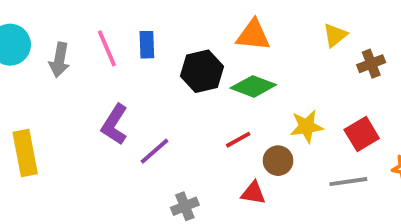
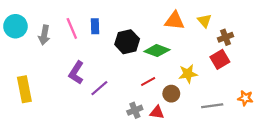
orange triangle: (253, 35) -> (175, 21), moved
yellow triangle: (335, 35) -> (204, 21), turned -32
red square: (362, 134) -> (220, 59), moved
gray cross: (185, 206) -> (135, 110), moved

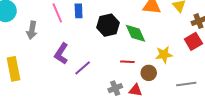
gray arrow: (44, 35) -> (32, 30), moved
green diamond: (157, 51) -> (135, 33), turned 45
red line: (148, 81) -> (127, 62), turned 32

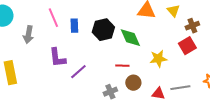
blue rectangle: (79, 11) -> (74, 26), moved
purple L-shape: (61, 54) -> (57, 58), turned -40
brown circle: (149, 73) -> (133, 83), moved
red triangle: (135, 90) -> (158, 94), moved

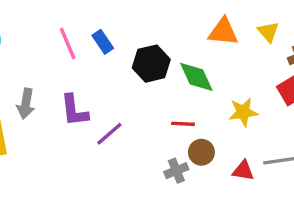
blue rectangle: (74, 26) -> (103, 42), moved, turned -32
gray arrow: (28, 35) -> (26, 104), moved
gray cross: (110, 92) -> (176, 171), moved

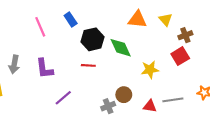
blue rectangle: (103, 42) -> (71, 19), moved
red line: (183, 124) -> (88, 65), moved
purple line: (109, 134) -> (63, 98), moved

